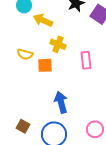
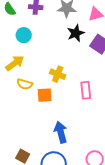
yellow arrow: (43, 20) -> (15, 63), moved, turned 120

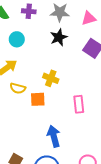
black star: (76, 33) -> (59, 37), moved
pink rectangle: (86, 90) -> (79, 104), moved

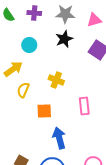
cyan circle: (17, 39) -> (29, 45), moved
yellow semicircle: (18, 88) -> (23, 90), turned 98
orange square: (38, 99) -> (44, 111), moved

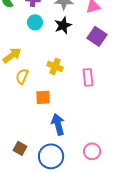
cyan circle: (29, 45) -> (35, 22), moved
pink rectangle: (84, 106) -> (88, 77), moved

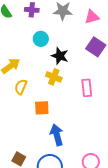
cyan circle: (35, 22) -> (41, 39), moved
black star: (63, 25) -> (60, 56), moved, turned -30

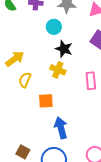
cyan circle: (41, 39) -> (54, 27), moved

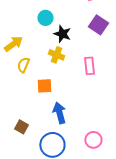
cyan circle: (54, 27) -> (45, 18), moved
brown square: (23, 152) -> (21, 127), moved

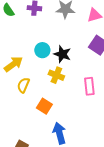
cyan circle: (45, 18) -> (42, 50), moved
orange square: (44, 86) -> (44, 106), turned 35

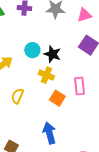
yellow semicircle: (23, 85) -> (17, 96), moved
orange square: (44, 106) -> (57, 98), moved

